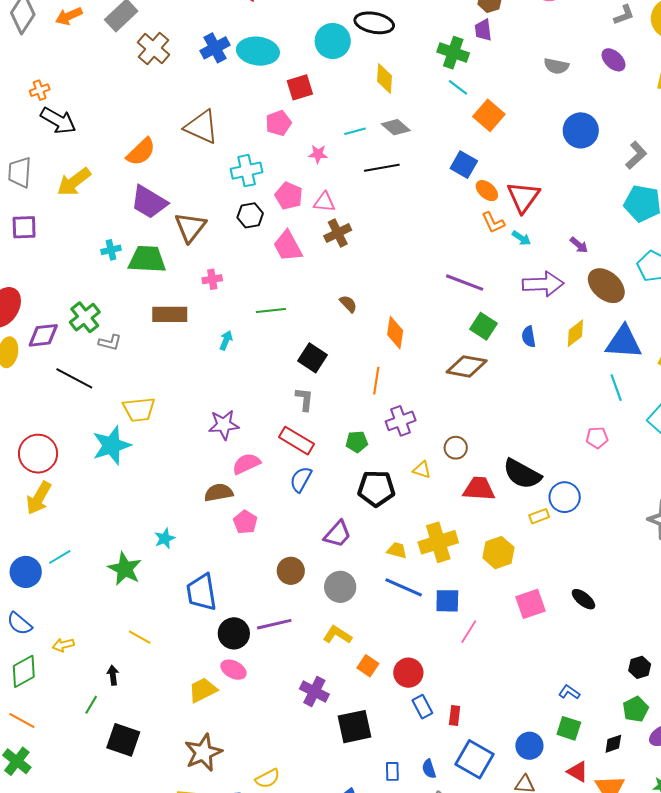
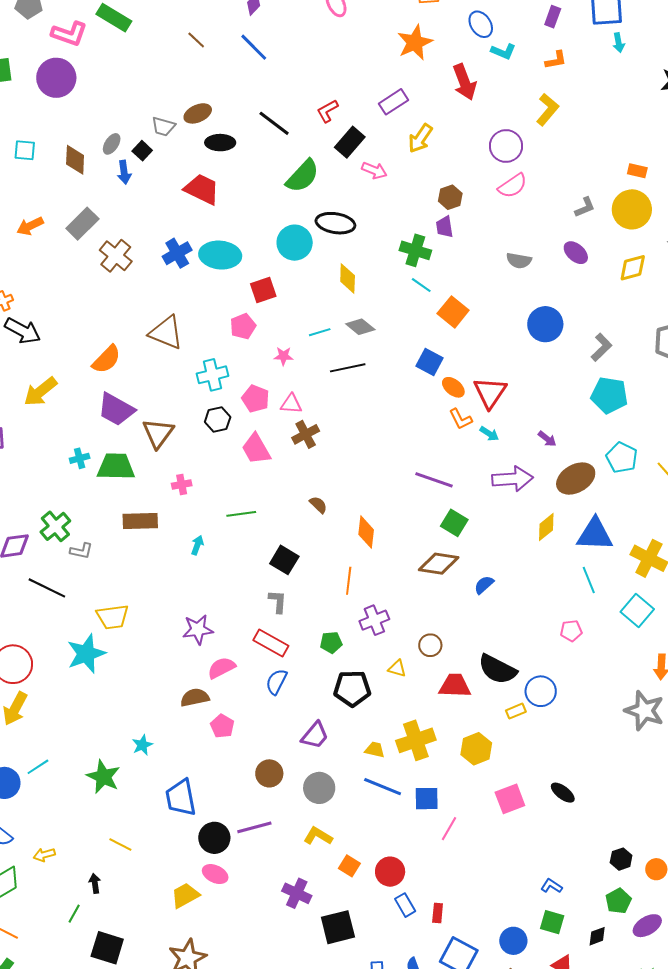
brown ellipse: (606, 286) -> (576, 479), turned -69
blue semicircle: (529, 337) -> (484, 585), moved, turned 60

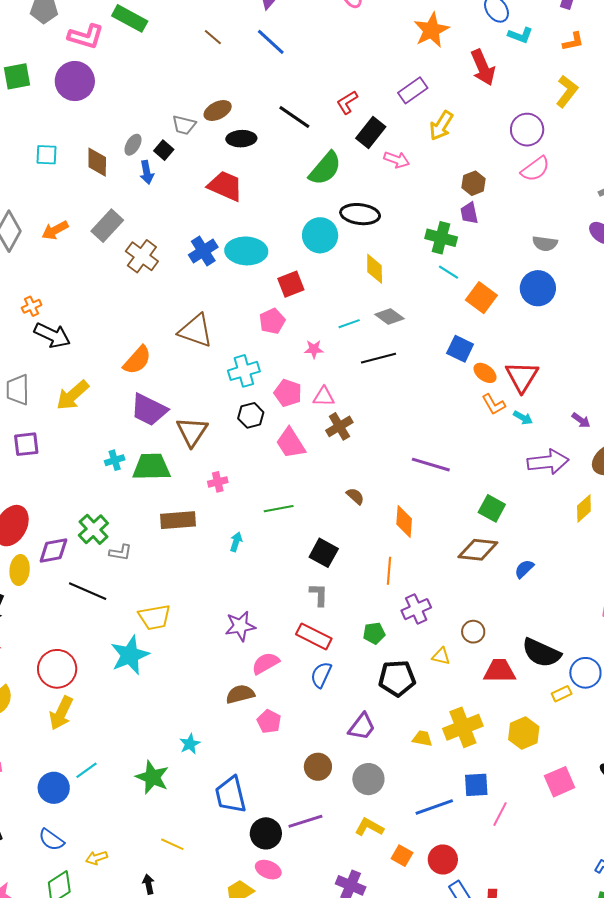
blue circle: (545, 324) -> (538, 288), moved
purple line: (434, 480) -> (431, 465), moved
blue line: (383, 787) -> (434, 807), moved, turned -39

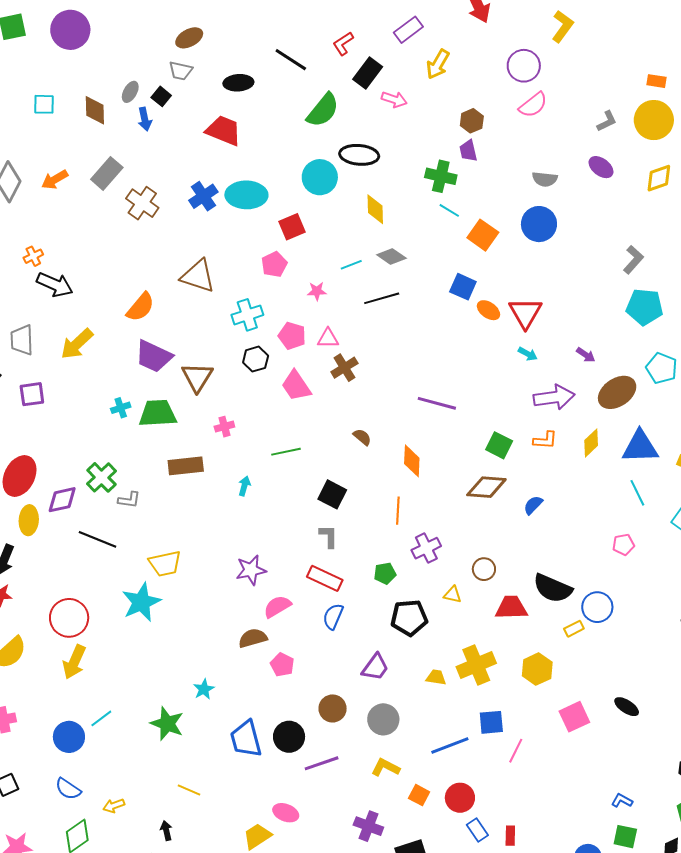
brown ellipse: (218, 111) -> (189, 38), moved
orange L-shape: (494, 404) -> (545, 440), moved, turned -55
black circle: (266, 833) -> (289, 737), moved

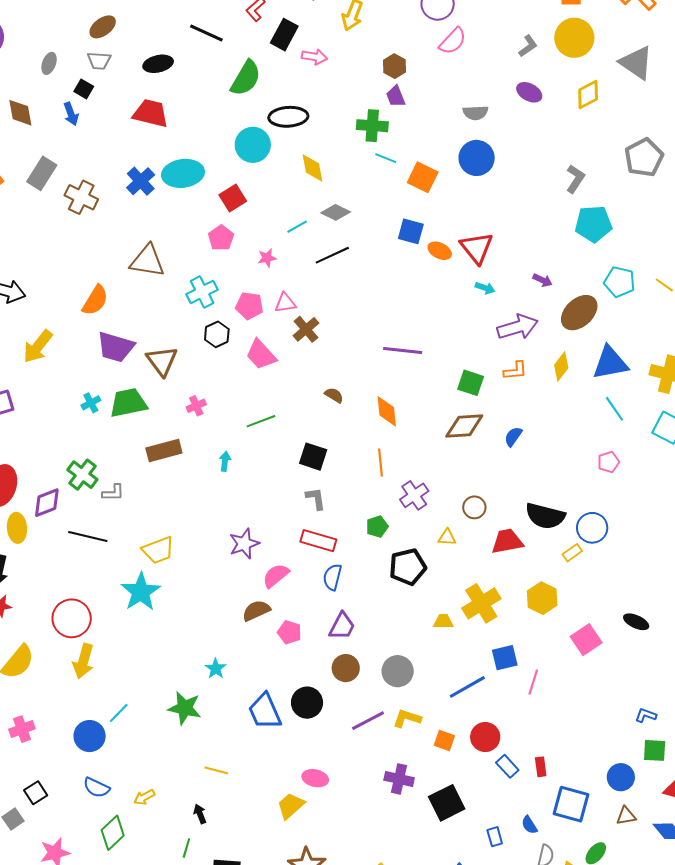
gray ellipse: (130, 92) -> (49, 63), moved
purple trapezoid: (375, 667) -> (342, 626), moved
purple line: (322, 763) -> (368, 721), moved

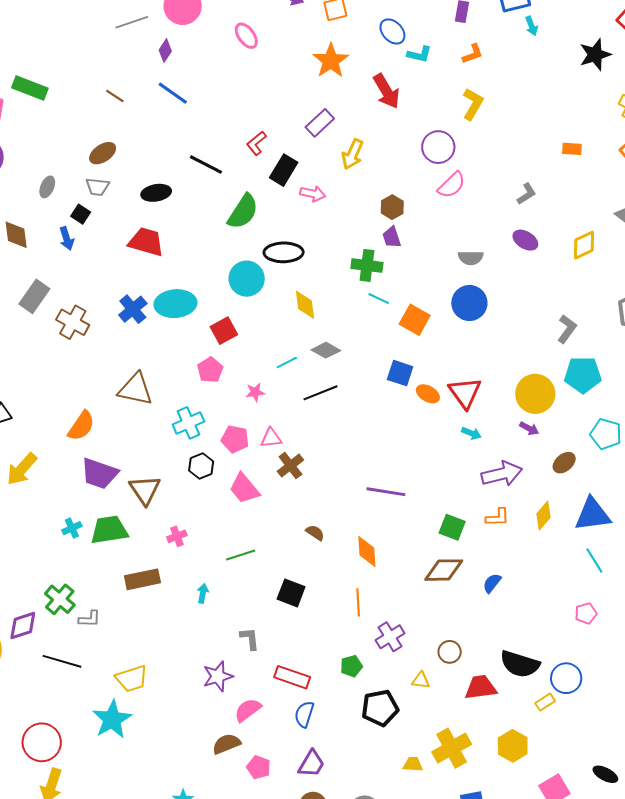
yellow circle: (574, 38) -> (535, 394), moved
brown ellipse: (579, 313) -> (564, 463), size x0.6
gray L-shape: (316, 499) -> (250, 639), moved

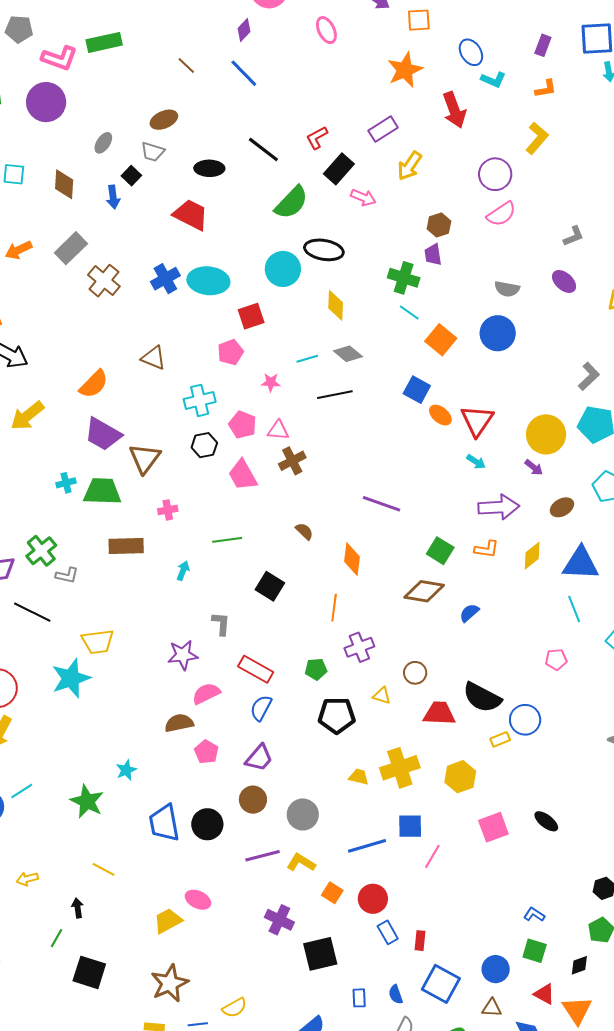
green rectangle: (30, 88) -> (104, 42), turned -44
brown triangle: (135, 389) -> (154, 358), size x0.7

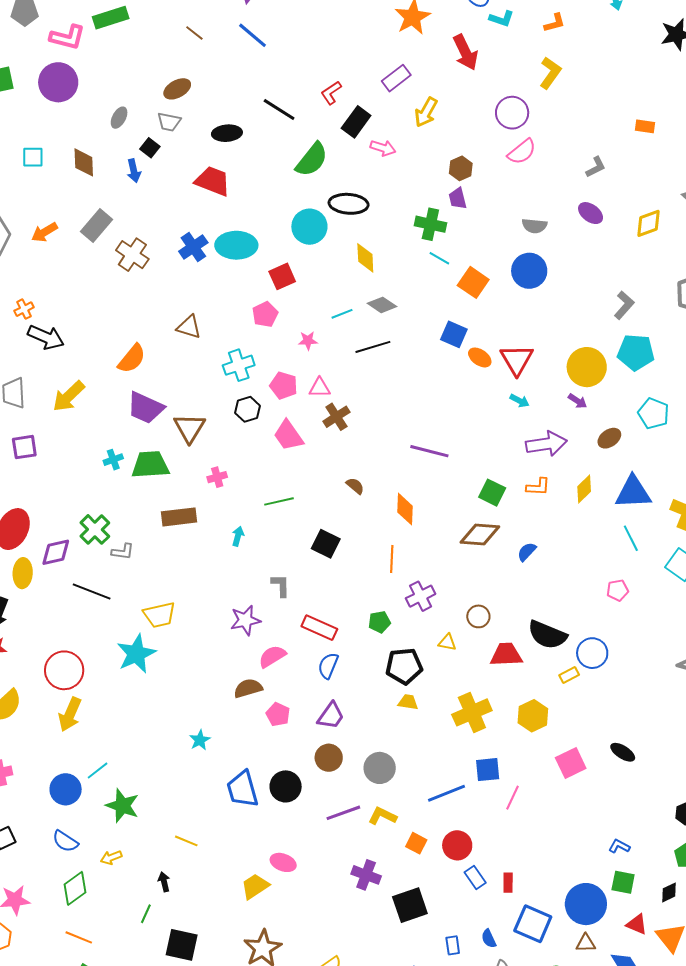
yellow trapezoid: (359, 777) -> (408, 702), moved
green star: (87, 801) -> (122, 806), moved
blue circle: (496, 969) -> (586, 904), size x1.5

